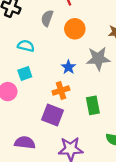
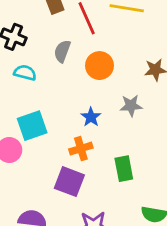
cyan semicircle: (26, 46) -> (25, 73), moved
gray star: (98, 59) -> (131, 106), size x0.7
cyan square: (25, 73) -> (32, 126), size x1.5

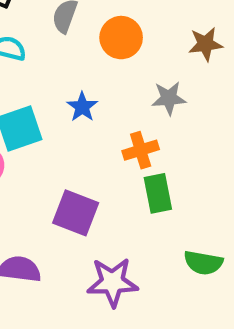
blue star: (91, 117) -> (82, 107), moved
orange cross: (81, 149) -> (141, 150), moved

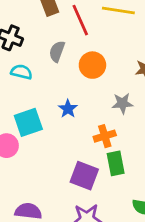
purple square: (76, 213) -> (84, 176), moved

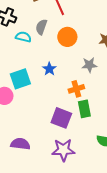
cyan semicircle: (21, 72) -> (23, 37), moved

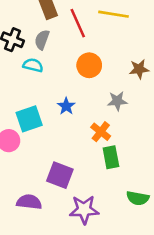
gray semicircle: (41, 27) -> (42, 40), moved
orange cross: (76, 89) -> (101, 132), turned -35
purple square: (61, 118) -> (60, 175), moved

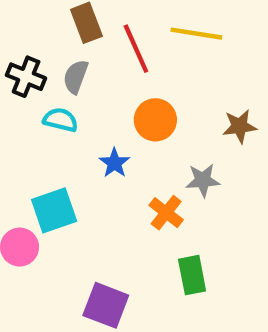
blue star: (66, 106) -> (114, 163), moved
orange cross: (101, 132) -> (166, 213), moved

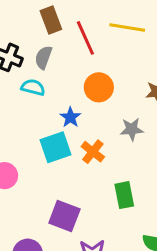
cyan square: (54, 210) -> (55, 147), moved
orange cross: (166, 213) -> (93, 152), moved

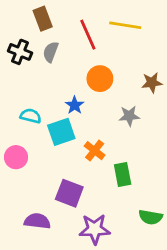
brown rectangle: (51, 20) -> (43, 19), moved
cyan semicircle: (33, 87) -> (31, 116), moved
orange cross: (93, 152) -> (95, 151), moved

